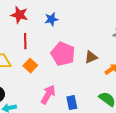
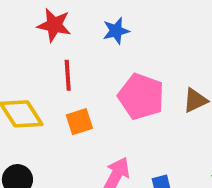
orange square: (30, 66) -> (79, 122), turned 32

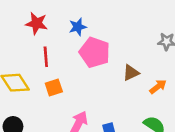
pink pentagon: (141, 97) -> (95, 52), moved

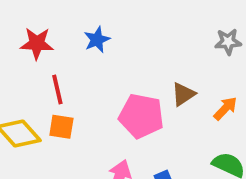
pink pentagon: (95, 52) -> (141, 116), moved
orange square: (54, 88) -> (61, 127), moved, turned 36

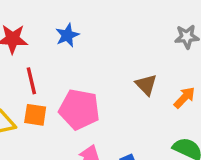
brown triangle: (183, 94) -> (146, 85), turned -40
pink pentagon: (141, 116) -> (79, 109), moved

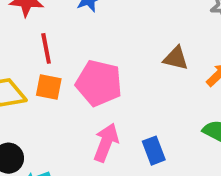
brown triangle: (146, 85) -> (176, 58), turned -35

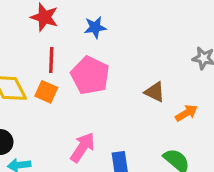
pink pentagon: (99, 83) -> (90, 75), moved

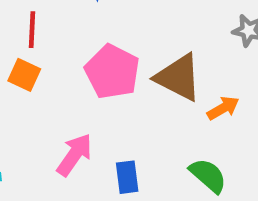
pink pentagon: (90, 75) -> (112, 72), moved
brown triangle: (155, 92) -> (178, 77), size x1.6

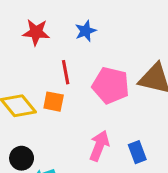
red line: (32, 30) -> (66, 72), moved

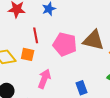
pink arrow: (99, 146) -> (44, 79), moved

